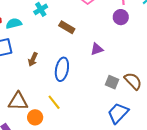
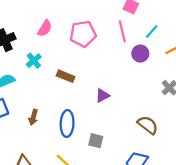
purple circle: (121, 17) -> (140, 54), moved
gray square: (112, 82) -> (96, 141), moved

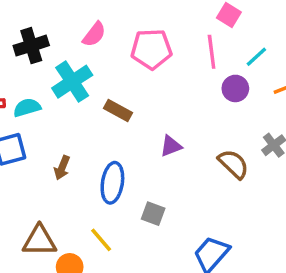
cyan cross: (34, 61) -> (72, 82), size x1.6
brown semicircle: (148, 125) -> (233, 164), moved

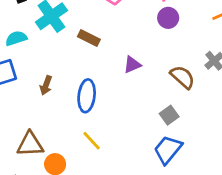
purple circle: (235, 88) -> (168, 18), moved
gray square: (153, 214) -> (169, 115), moved, turned 36
yellow line: (101, 240) -> (92, 141), moved

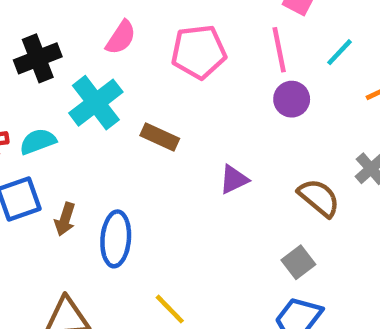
brown arrow: (46, 85) -> (65, 219), moved
blue ellipse: (87, 96) -> (116, 239), moved

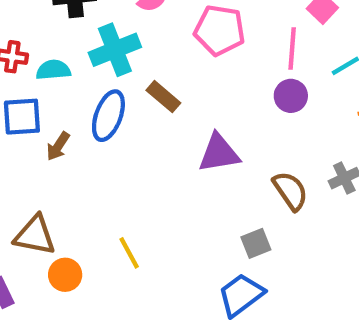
purple triangle: (234, 179) -> (219, 153), size x1.5
blue ellipse: (116, 239) -> (108, 116), moved

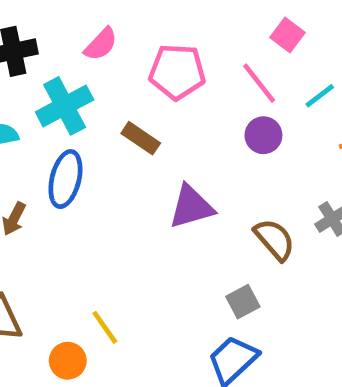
pink line: (292, 49) -> (259, 83), turned -36
brown rectangle: (163, 97) -> (141, 138), moved
orange circle: (65, 275) -> (68, 361), moved

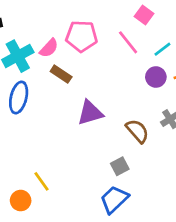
pink semicircle: (101, 44) -> (49, 48), moved
purple circle: (263, 135) -> (156, 77), moved

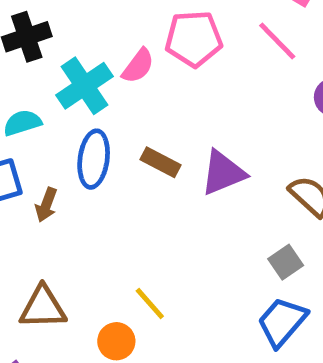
brown rectangle: (61, 74) -> (161, 162), moved

